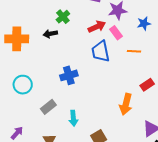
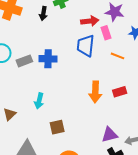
black arrow: (50, 34) -> (43, 13), turned -88
orange arrow: (126, 104) -> (95, 92), moved, turned -30
gray rectangle: (48, 107) -> (24, 61), moved

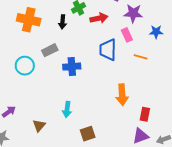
red arrow: (90, 21) -> (99, 18), moved
gray rectangle: (24, 61) -> (50, 50), moved
red rectangle: (120, 92) -> (145, 114), moved, turned -56

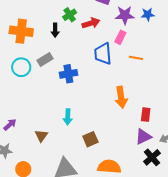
blue star: (156, 32) -> (148, 14), moved
pink rectangle: (127, 35) -> (120, 37), turned 56
cyan circle: (25, 66) -> (21, 67), moved

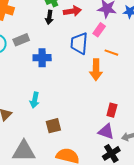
black arrow: (55, 30) -> (49, 17), moved
orange arrow: (121, 97) -> (96, 70), moved
purple triangle: (143, 137) -> (106, 132), turned 36

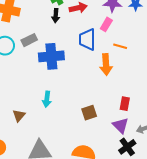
blue cross: (42, 58) -> (51, 56), size x1.4
brown square: (53, 126) -> (89, 113), moved
purple triangle: (106, 132) -> (120, 125), turned 30

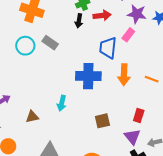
gray rectangle: (29, 40) -> (50, 43), turned 56
orange line: (120, 46) -> (152, 79), moved
blue cross: (51, 56) -> (88, 76), moved
brown triangle: (19, 116) -> (32, 117), turned 32

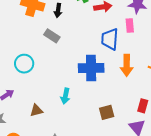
black arrow: (79, 21) -> (58, 10), moved
pink rectangle: (128, 35) -> (130, 26), turned -40
cyan circle: (25, 46) -> (24, 64), moved

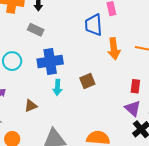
blue cross: (91, 68) -> (50, 62), moved
brown square: (107, 112) -> (87, 81), moved

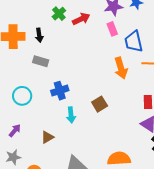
blue trapezoid: (94, 25) -> (134, 42), moved
blue cross: (50, 62) -> (60, 91), size x0.7

